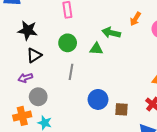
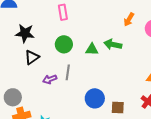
green arrow: (111, 33) -> (113, 44), moved
purple arrow: (25, 78) -> (50, 79), moved
gray circle: (38, 97) -> (13, 97), moved

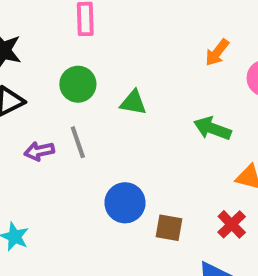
green arrow: (113, 44) -> (212, 128), moved
gray line: (68, 72) -> (78, 142), turned -35

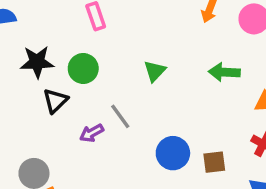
green circle: (78, 84) -> (83, 68), moved
green triangle: (133, 103) -> (155, 71), turned -40

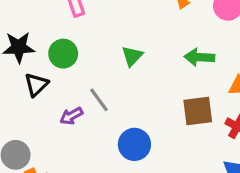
blue circle: (173, 153) -> (134, 144), moved
brown square: (214, 162) -> (198, 111), moved, size x1.4

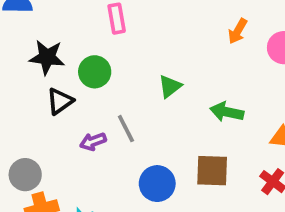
green arrow: (199, 57) -> (227, 112), moved
brown square: (198, 111) -> (212, 171), moved

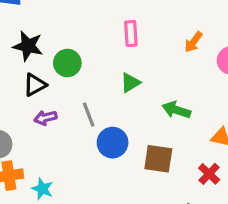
pink rectangle: (117, 19) -> (131, 34), moved
purple arrow: (93, 141) -> (45, 118), moved
blue circle: (157, 184) -> (113, 143), moved

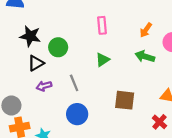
green arrow: (176, 110) -> (145, 56), moved
blue circle: (113, 143) -> (77, 114), moved
brown square: (158, 159) -> (125, 100), moved

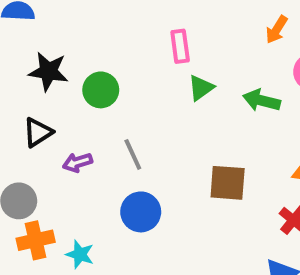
orange arrow: (146, 30) -> (277, 30), moved
green triangle: (103, 60) -> (201, 88), moved
black triangle: (36, 63) -> (38, 132), moved

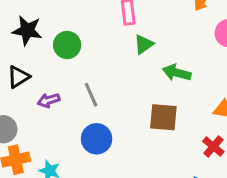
green arrow: (262, 100) -> (177, 73), moved

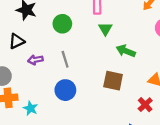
green triangle: (144, 44) -> (105, 29), turned -32
green circle: (67, 45) -> (62, 24), moved

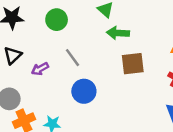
green arrow: (126, 51) -> (118, 33), moved

